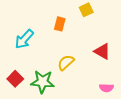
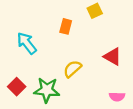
cyan arrow: (24, 39) -> (27, 43), turned 100

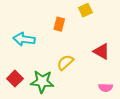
cyan arrow: (27, 43) -> (24, 39), turned -45

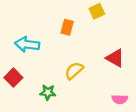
red square: (15, 79) -> (13, 78), moved
green star: (42, 82) -> (48, 92), size x0.6

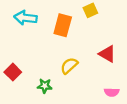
orange rectangle: (67, 27) -> (63, 25), size x1.5
cyan arrow: (27, 44) -> (26, 18), moved

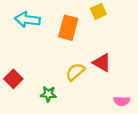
red triangle: (107, 54) -> (102, 63), moved

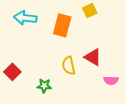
yellow semicircle: (75, 72) -> (69, 66), turned -60
pink semicircle: (122, 101) -> (111, 80), moved

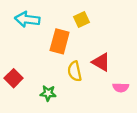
yellow square: (90, 11) -> (81, 19), moved
orange rectangle: (62, 25) -> (60, 41), moved

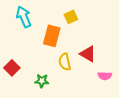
cyan arrow: (27, 19) -> (24, 17), turned 60

